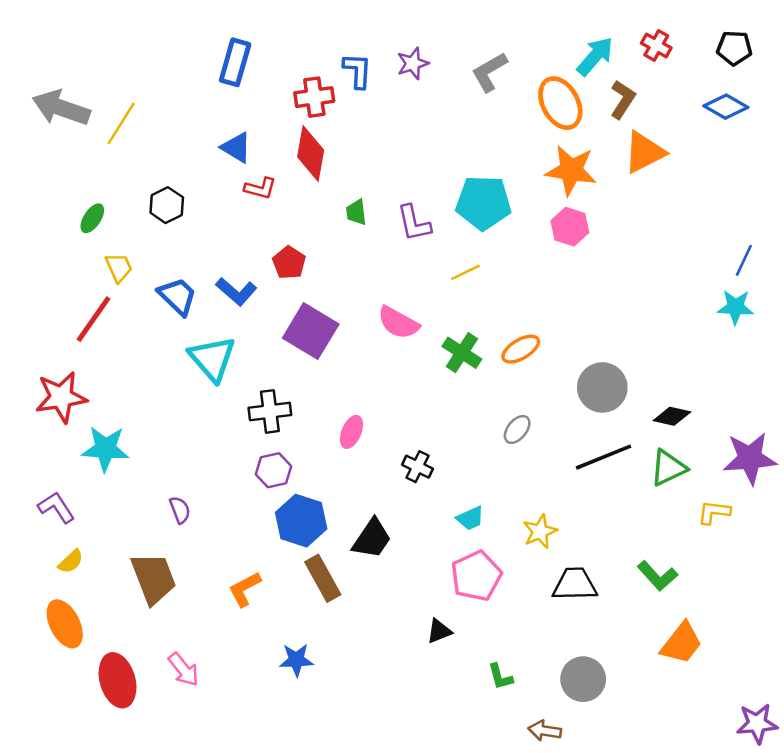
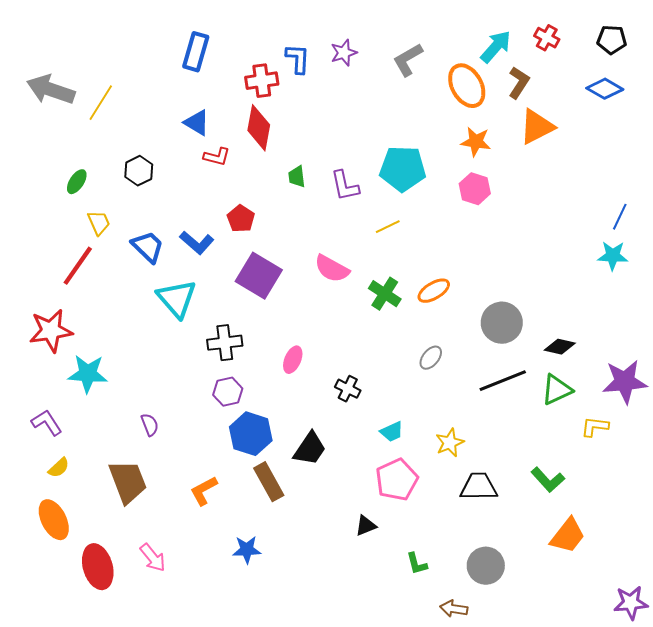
orange star: (571, 170) -> (476, 142), size x0.7

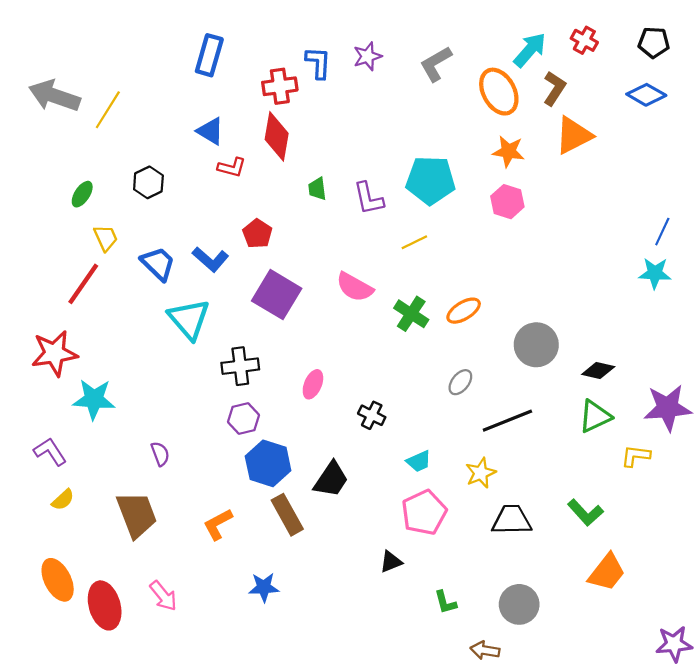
black line: (503, 381) -> (507, 421), moved
orange ellipse: (54, 520) -> (58, 580), moved

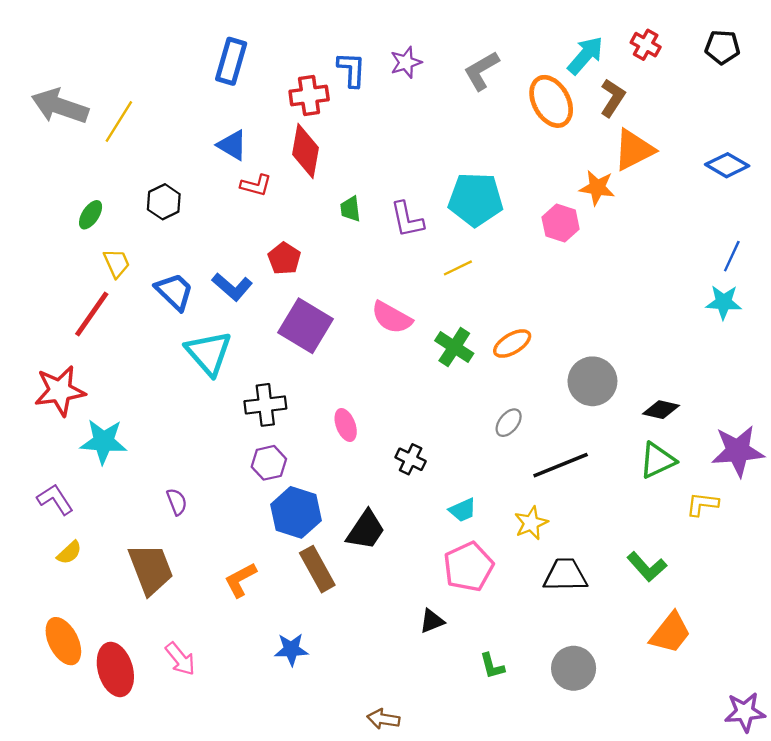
blue diamond: (646, 95) -> (727, 165), moved
orange star: (508, 151) -> (597, 188), moved
pink ellipse: (313, 384) -> (346, 425), turned -44
brown arrow: (485, 650) -> (383, 719), moved

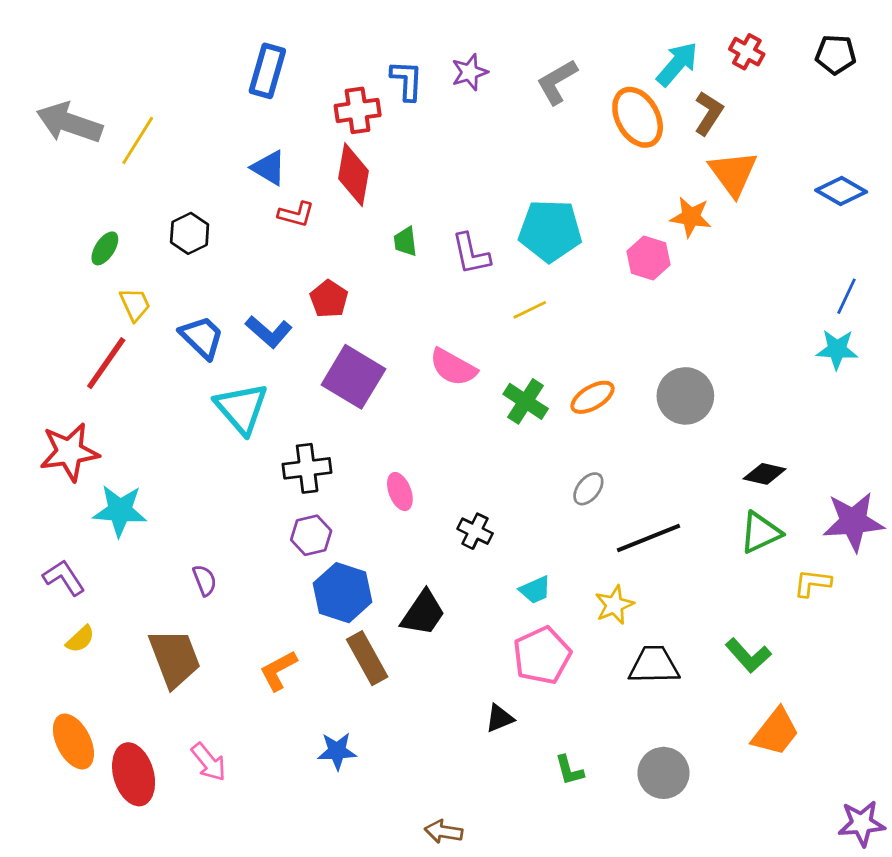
orange triangle: (634, 150) -> (733, 173), turned -39
gray circle: (592, 381) -> (685, 396), moved

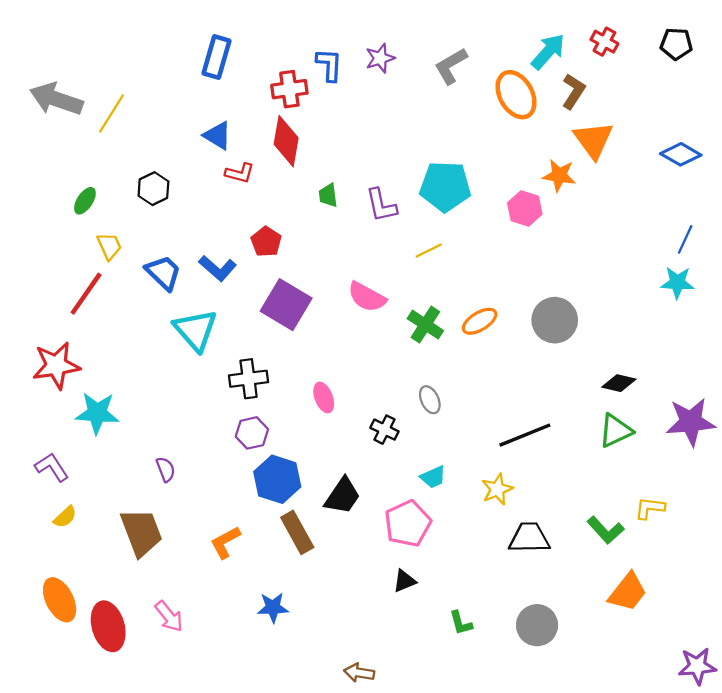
gray ellipse: (588, 489) -> (430, 400), moved, turned -64
yellow L-shape: (812, 583) -> (650, 508), moved
pink pentagon: (542, 655) -> (408, 524), moved

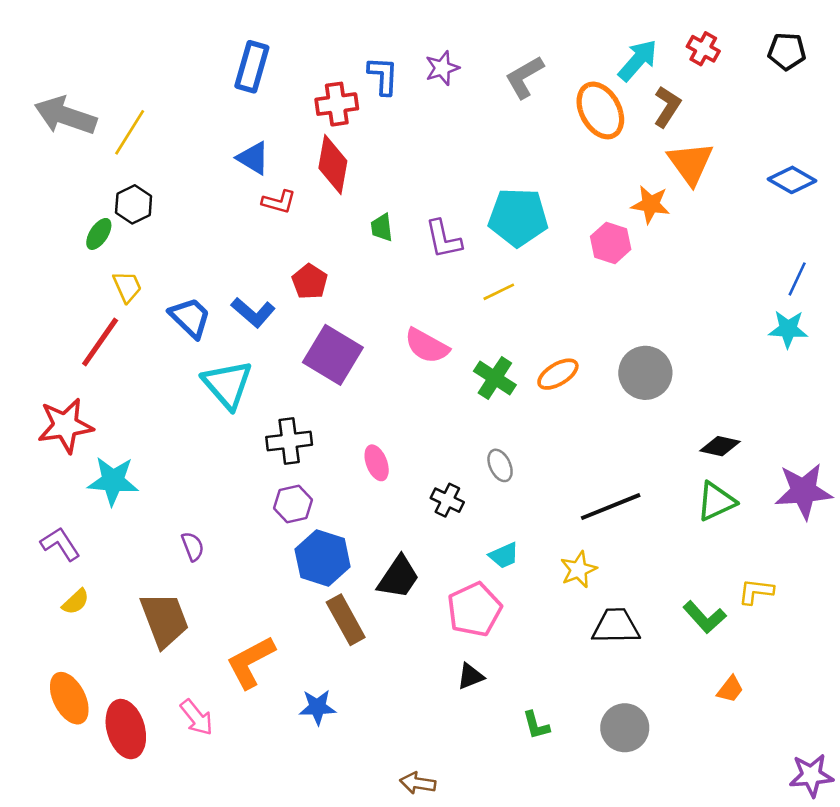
black hexagon: (153, 189) -> (134, 204), moved
orange L-shape: (225, 542) -> (251, 662), moved, size x1.4
orange trapezoid: (628, 592) -> (730, 689), size x0.6

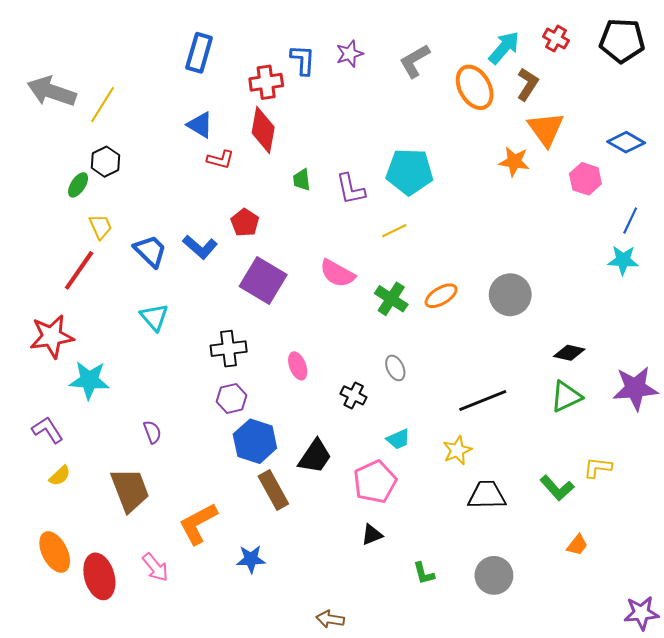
black pentagon: (787, 51) -> (622, 41), size x1.5
pink hexagon: (611, 243) -> (585, 179), moved
cyan triangle: (227, 384) -> (154, 317), moved, size x0.7

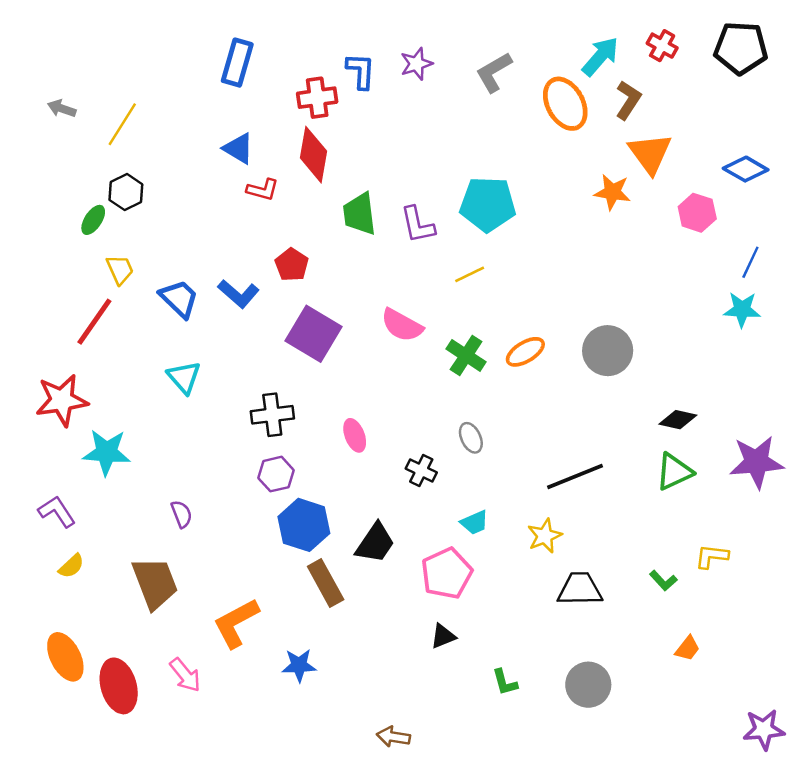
gray arrow: (52, 91) -> (62, 109), size x0.5
green trapezoid: (302, 180) -> (359, 214), size x1.6
green L-shape: (557, 488) -> (663, 581), size x0.7

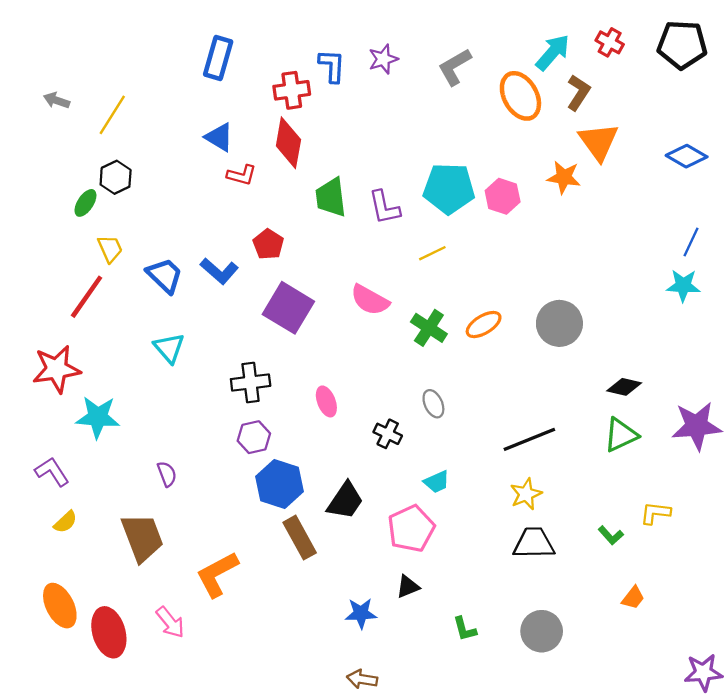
pink hexagon: (697, 213) -> (503, 196), moved
yellow star: (545, 536) -> (526, 494), moved
blue star: (299, 665) -> (361, 613), moved

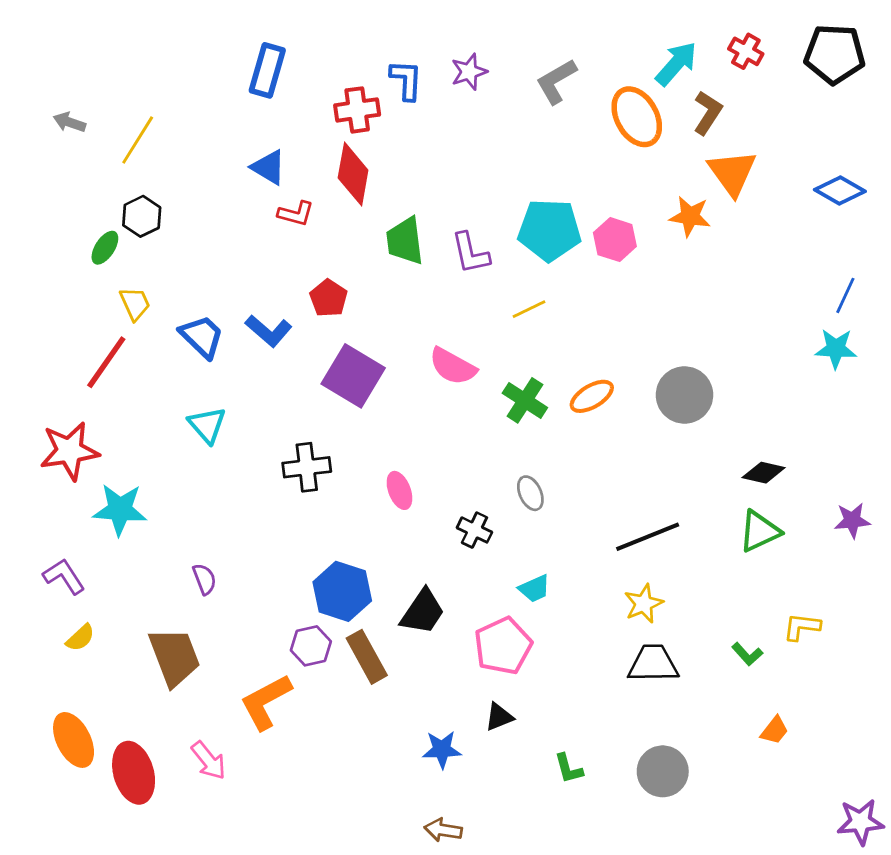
purple star: (697, 426) -> (852, 520), size x0.6
purple hexagon: (254, 437) -> (311, 646), moved

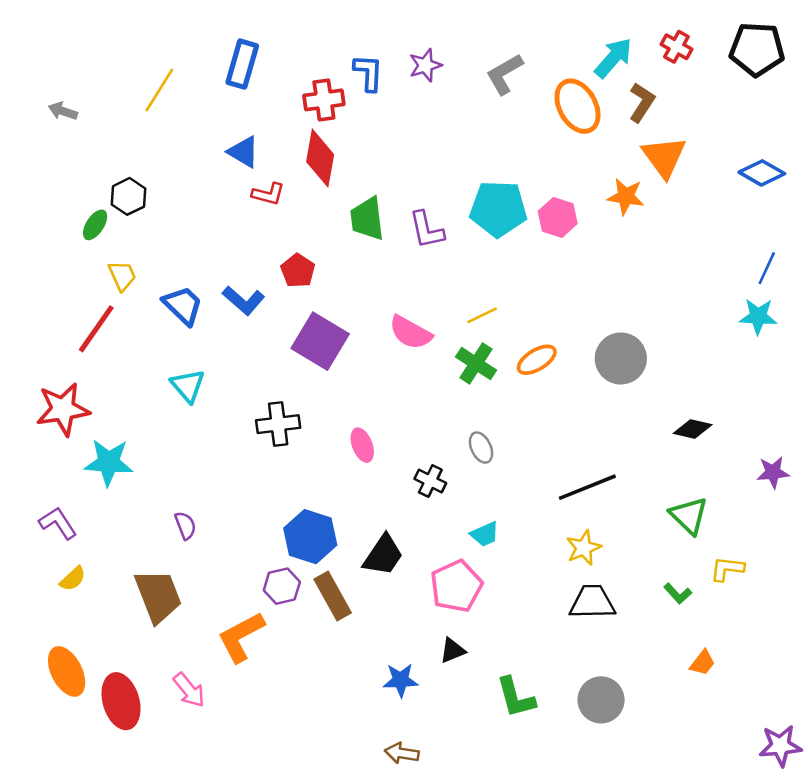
yellow line: (138, 140) -> (159, 90), moved
yellow line: (529, 309) -> (482, 315), moved
green triangle: (759, 531) -> (689, 516), moved, turned -51
green L-shape: (569, 769) -> (516, 697), size x1.5

